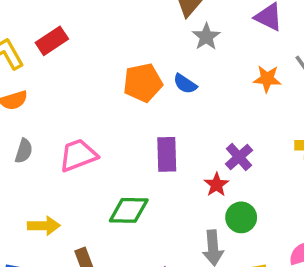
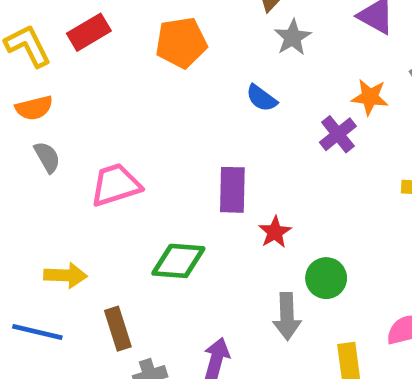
orange pentagon: (143, 83) -> (181, 43), moved
gray semicircle: (24, 151) -> (47, 157), moved, turned -50
purple cross: (239, 157) -> (338, 134), moved
red star: (216, 185) -> (275, 232), moved

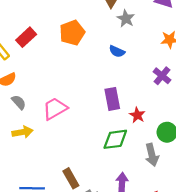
purple cross: (338, 134) -> (162, 76), moved
green diamond: (178, 261) -> (115, 139), moved
yellow arrow: (65, 275) -> (22, 132), moved

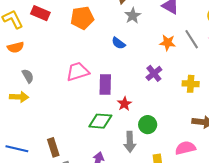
red rectangle: (26, 37) -> (40, 13), turned 54
gray semicircle: (19, 102) -> (28, 76), moved
pink trapezoid: (55, 109) -> (78, 71), moved

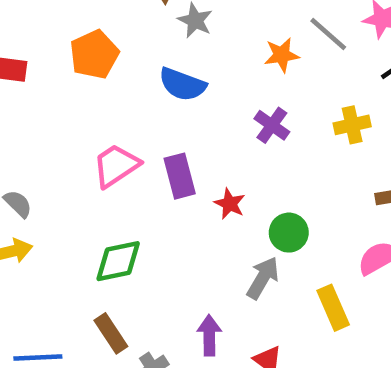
blue semicircle: (119, 43) -> (182, 84), size x1.5
green diamond: (100, 121) -> (118, 261), moved
gray arrow: (130, 142) -> (263, 278), turned -132

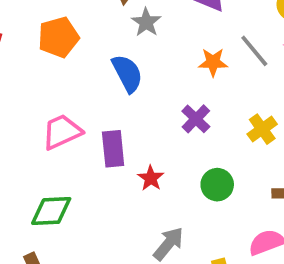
blue semicircle: (182, 84) -> (127, 73), turned -147
yellow cross: (352, 125) -> (262, 129), turned -32
green circle: (289, 233) -> (217, 185), moved

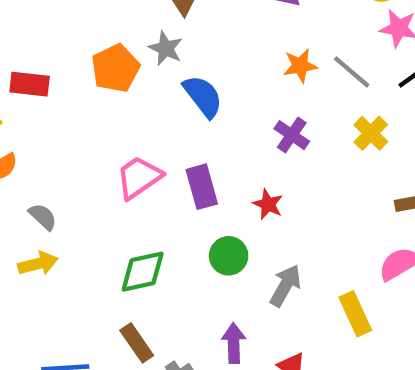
gray star: (146, 22) -> (166, 48), moved
gray line: (254, 51) -> (352, 72), moved
red star: (151, 178) -> (268, 204), moved
green circle: (217, 185) -> (229, 256), moved

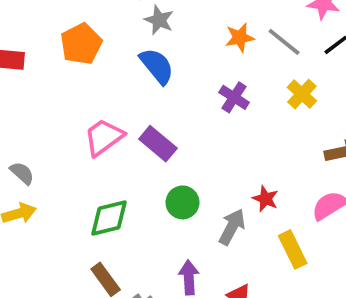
gray star: (166, 48) -> (159, 20), moved
purple rectangle: (202, 187) -> (158, 144), turned -33
red star: (268, 204) -> (265, 199), moved

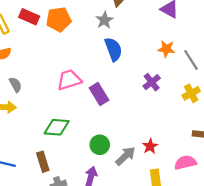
gray star: (159, 20) -> (104, 20), moved
orange pentagon: (81, 44) -> (59, 19), moved
green circle: (182, 202) -> (100, 145), moved

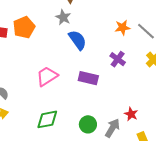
purple rectangle: (99, 94) -> (88, 78), moved, turned -30

